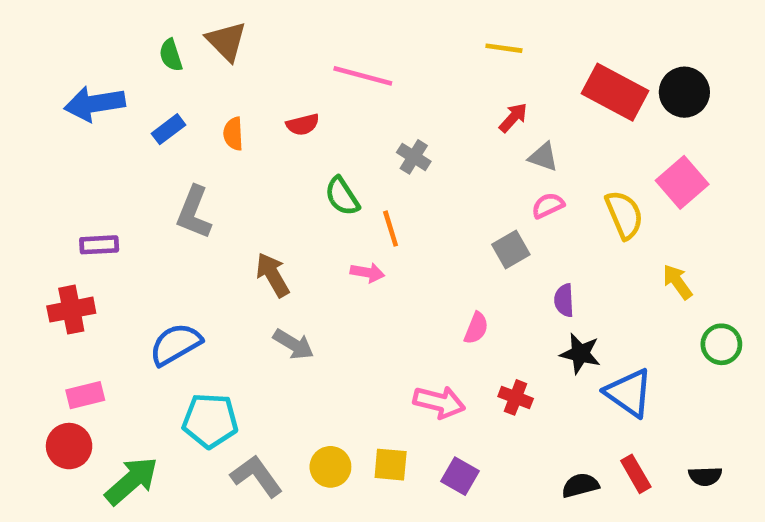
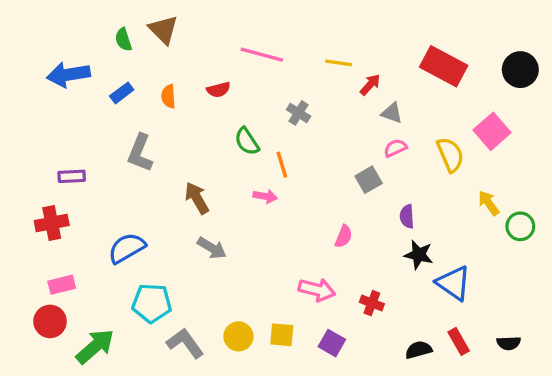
yellow line: (504, 48) -> (339, 63), moved
black circle: (684, 92) -> (520, 70), moved
green circle: (721, 344) -> (520, 226), moved
red cross: (516, 397) -> (372, 303), moved

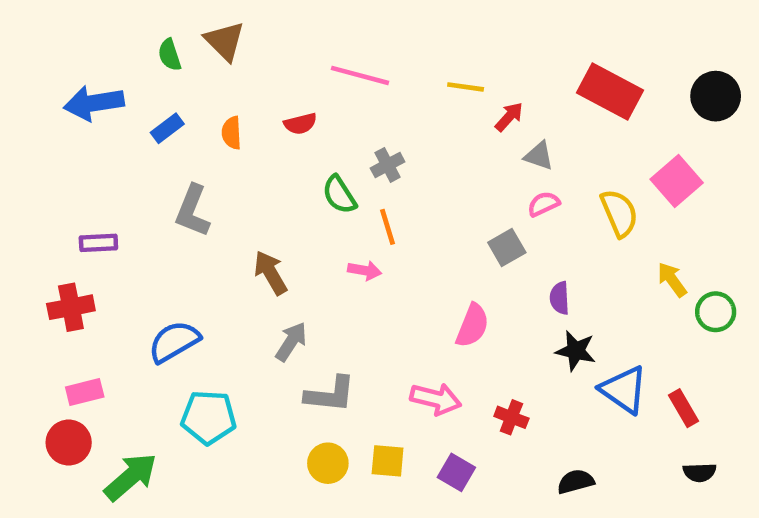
gray cross: (299, 113) -> (388, 165), moved, turned 30
pink semicircle: (344, 236) -> (472, 326), size x1.4
gray arrow: (212, 248) -> (291, 342), turned -88
red rectangle: (459, 341) -> (683, 408), moved
gray L-shape: (185, 343) -> (330, 394), moved, turned 132

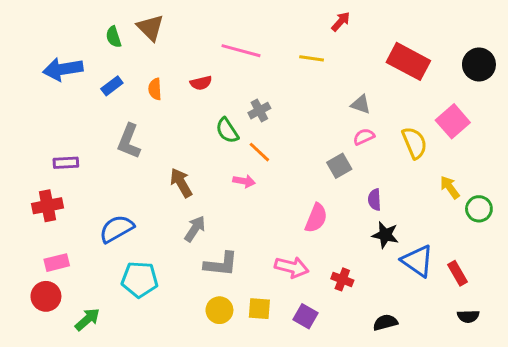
red arrow: (509, 117) -> (341, 21), moved
orange line: (388, 227) -> (259, 152), turned -30
green arrow: (131, 477) -> (87, 319), size x0.7

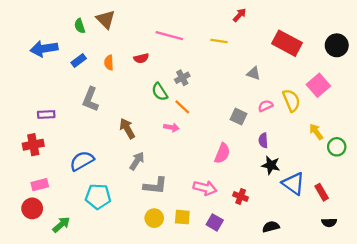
pink semicircle: (364, 137) -> (265, 106), moved
gray square: (339, 166) -> (238, 117), turned -35

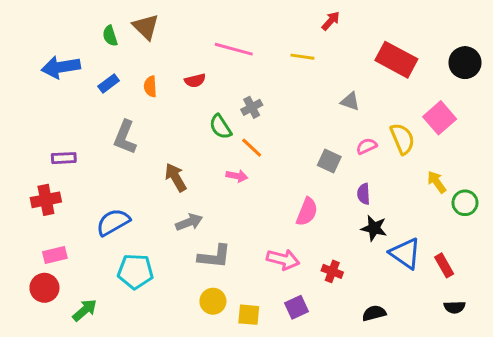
gray arrow: (137, 161) -> (189, 222), turned 36
yellow square: (182, 217) -> (249, 315), moved
purple square: (215, 222) -> (296, 307), turned 35

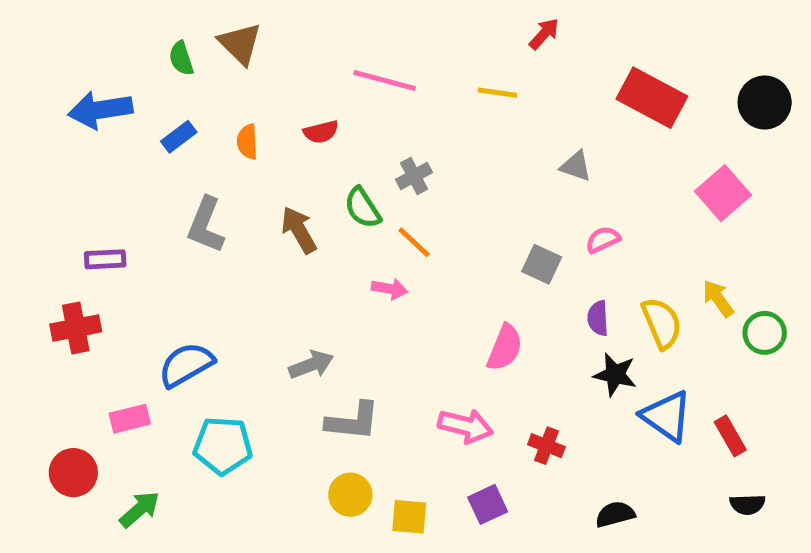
yellow semicircle: (402, 139) -> (662, 323), moved
brown arrow: (176, 177) -> (299, 230), moved
pink rectangle: (55, 255) -> (130, 419), moved

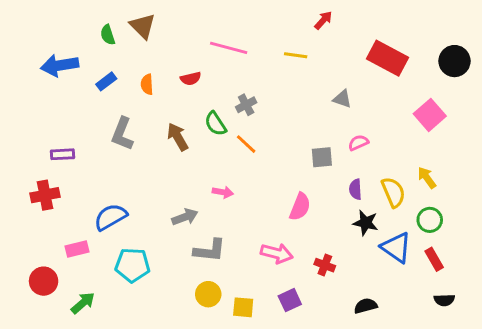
gray square: (542, 264) -> (322, 157), turned -30
pink arrow: (390, 289) -> (223, 192), moved
green circle: (765, 333) -> (430, 220), moved

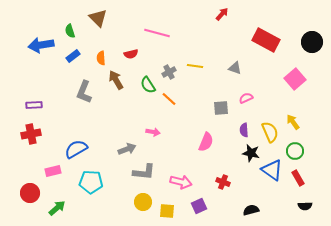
green semicircle: (108, 35) -> (70, 31), moved
yellow line: (296, 55) -> (195, 66), moved
brown arrow: (178, 137) -> (116, 80), moved
purple rectangle: (62, 154) -> (34, 105), moved
pink arrow: (277, 253) -> (181, 182), moved

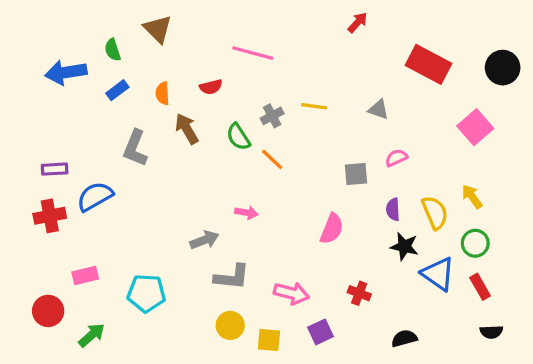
blue semicircle: (76, 149) -> (95, 197), moved

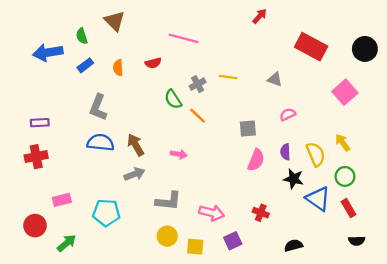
brown arrow: (187, 129) -> (136, 145), moved
gray square: (356, 174) -> (248, 128), moved
blue semicircle: (95, 197) -> (101, 143), moved, turned 36
pink semicircle: (332, 229) -> (256, 160), moved
gray arrow: (204, 240) -> (134, 174), moved

